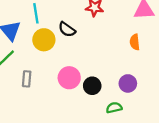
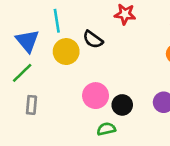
gray rectangle: (27, 79) -> (31, 105), moved
green semicircle: (114, 108) -> (106, 129), moved

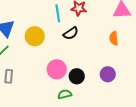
cyan line: (57, 21) -> (58, 13), moved
black semicircle: (93, 39) -> (71, 33), moved, turned -70

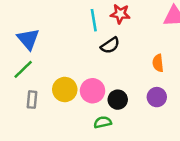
yellow circle: (35, 36) -> (65, 89), moved
orange semicircle: (114, 38) -> (158, 63), moved

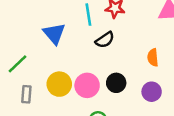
blue triangle: (28, 39) -> (54, 34), moved
black circle: (118, 100) -> (116, 83), moved

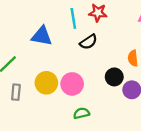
blue triangle: (54, 34) -> (42, 36), turned -40
black circle: (116, 83) -> (114, 77), moved

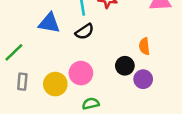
black semicircle: (88, 42) -> (85, 32), moved
yellow circle: (46, 83) -> (55, 84), moved

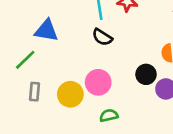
blue triangle: (49, 23) -> (46, 31), moved
black semicircle: (85, 32) -> (102, 37), turned 66

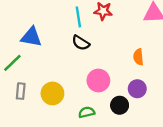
black circle: (146, 74) -> (120, 105), moved
pink circle: (98, 82) -> (98, 81), moved

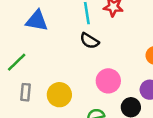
blue triangle: (31, 37) -> (37, 21), moved

